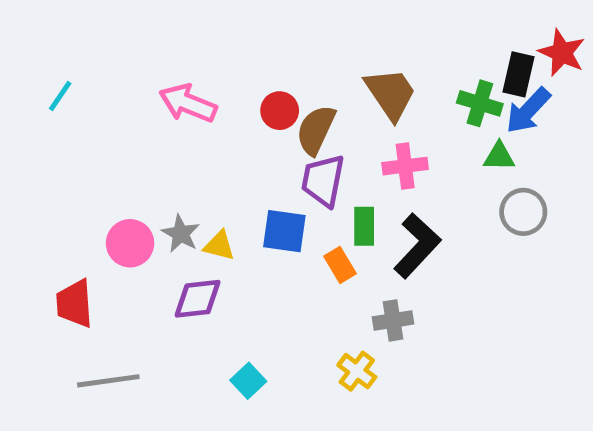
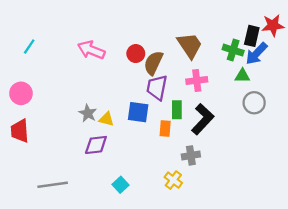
red star: (562, 53) -> (273, 25), turned -30
pink circle: (130, 243) -> (21, 93), moved
orange rectangle: (340, 265) -> (165, 129), turned 35
red trapezoid: (75, 304) -> (20, 131), moved

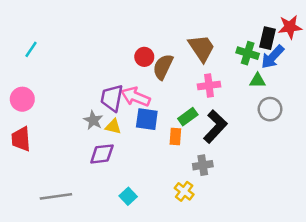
pink arrow: (91, 50) -> (136, 97), moved
purple trapezoid: (157, 88) -> (112, 98), moved
green rectangle: (177, 110) -> (188, 117), turned 54

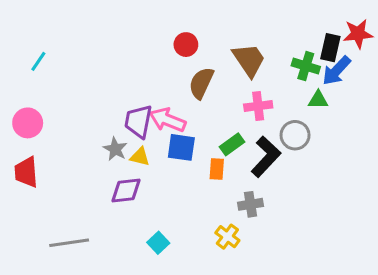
red circle: (144, 57) -> (186, 45), moved
gray circle: (270, 109) -> (295, 135), moved

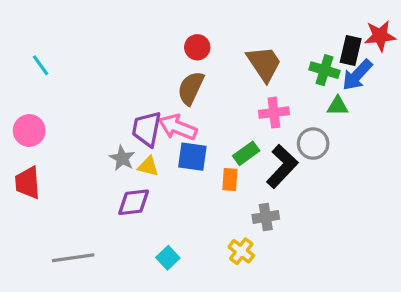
cyan line: (38, 61) -> (41, 65), turned -70
brown semicircle: (201, 83) -> (191, 88), moved

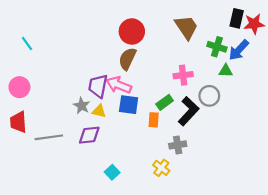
red circle: (197, 47) -> (132, 31), size x1.5
black rectangle: (351, 51) -> (237, 18), moved
brown trapezoid: (264, 64) -> (186, 27), moved
gray line: (73, 258) -> (49, 137), moved

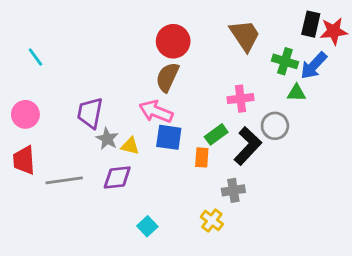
purple trapezoid: (98, 86) -> (90, 113), moved

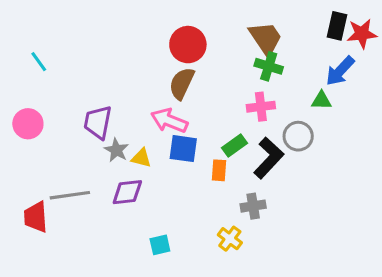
green cross: (285, 61) -> (269, 66), moved
red trapezoid: (24, 160) -> (36, 217), moved
cyan square: (147, 226) -> (160, 245), turned 30

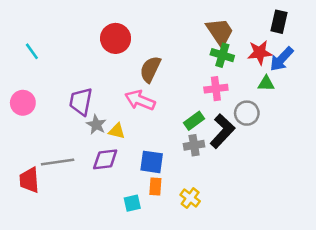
red star: (362, 34) -> (260, 53), moved
red circle: (188, 45) -> (116, 38), moved
blue square: (183, 149) -> (152, 162), moved
orange rectangle: (219, 170) -> (155, 186), moved
gray cross: (253, 206) -> (194, 145), moved

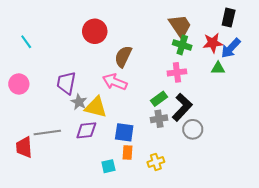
gray circle: (247, 113) -> (193, 129), moved
yellow triangle: (117, 131) -> (96, 107), size x1.6
yellow cross: (190, 198) -> (156, 162), turned 35

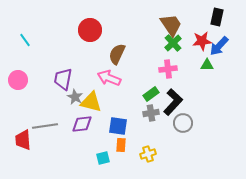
green cross: (182, 45) -> (173, 43), turned 30

